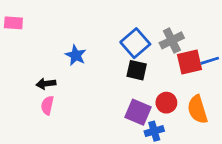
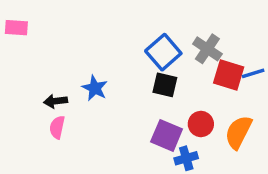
gray cross: (172, 40) -> (207, 49), turned -30
blue star: (76, 55) -> (95, 88), moved
red square: (189, 62) -> (229, 75), turned 30
orange semicircle: (198, 109) -> (238, 132), turned 44

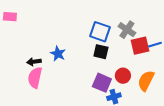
blue square: (163, 52) -> (100, 32), turned -30
red square: (229, 75) -> (140, 46), turned -30
pink semicircle: (57, 127) -> (35, 78), size x1.5

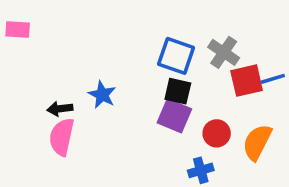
purple square: (102, 83) -> (174, 116), moved

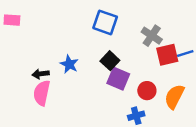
blue square: (176, 56) -> (105, 22), moved
black square: (178, 91) -> (110, 61), moved, turned 30

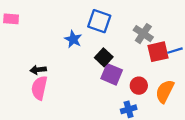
blue star: (69, 64) -> (73, 39), moved

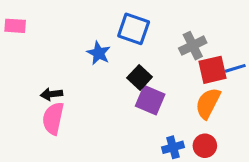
gray cross: (143, 34) -> (193, 46), turned 30
red circle: (139, 86) -> (205, 146), moved
orange semicircle: (165, 91) -> (208, 103), moved

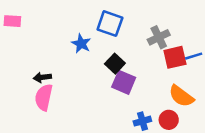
orange semicircle: (208, 103) -> (181, 96), moved, turned -80

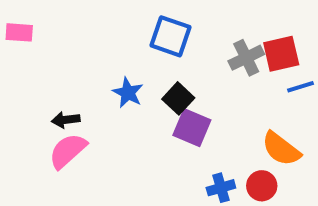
blue star: (81, 44) -> (128, 93), moved
red square: (175, 57) -> (281, 54), moved
pink semicircle: (44, 97) -> (68, 151), turned 36

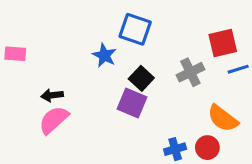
pink rectangle: (19, 32) -> (15, 54), moved
gray cross: (246, 58) -> (190, 72), moved
blue star: (128, 93) -> (104, 55), moved
purple square: (192, 128) -> (132, 103), moved

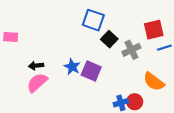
blue star: (104, 55) -> (72, 67), moved
black square: (141, 78) -> (109, 39), moved
red circle: (207, 148) -> (135, 102), moved

